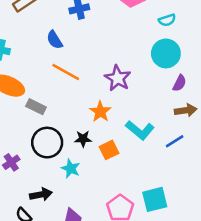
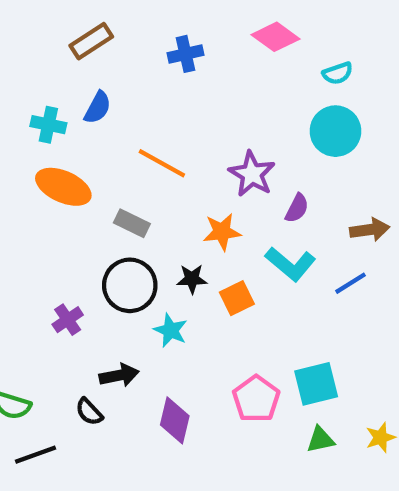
blue semicircle: (55, 40) -> (98, 108), moved, turned -120
purple semicircle: (180, 83) -> (297, 208), moved
gray rectangle: (36, 107) -> (132, 223), moved
orange star: (100, 112) -> (222, 232), turned 30

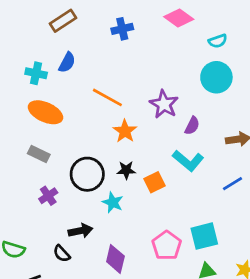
gray rectangle: (132, 223) -> (39, 154), moved
orange star: (222, 232) -> (125, 131), moved, turned -30
blue line: (350, 283) -> (233, 184), moved

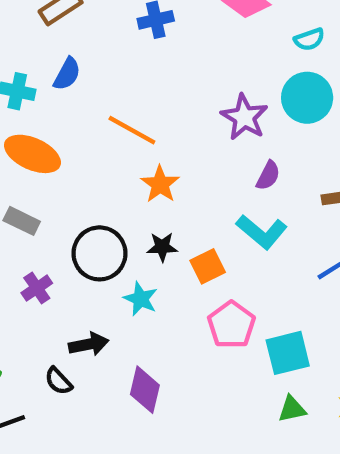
purple star: (164, 104) -> (244, 117), moved
pink pentagon: (167, 246) -> (231, 325), moved

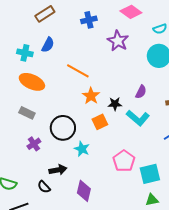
purple star: (244, 117) -> (118, 41), moved
black star: (162, 247) -> (115, 104), moved
orange square: (208, 266) -> (100, 122), moved

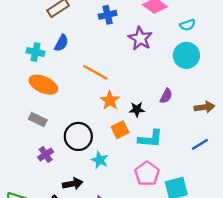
cyan L-shape: (138, 118) -> (150, 139), moved, turned -35

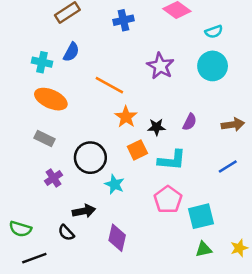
purple star: (140, 38) -> (160, 66), moved
purple semicircle: (166, 96) -> (190, 122), moved

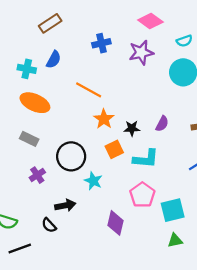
blue cross: (123, 20) -> (101, 43), moved
purple star: (160, 66) -> (141, 53), moved, turned 30
purple diamond: (117, 238) -> (115, 223), moved

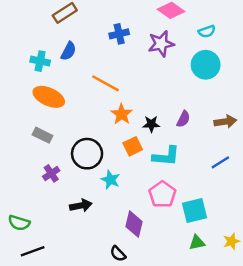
black semicircle: (49, 225) -> (118, 254), moved

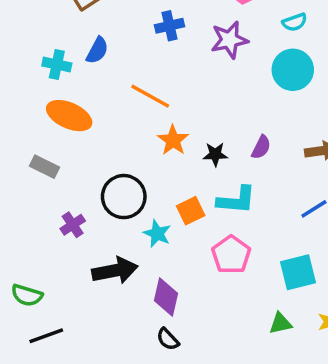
gray rectangle: (43, 135) -> (44, 167), moved
orange square: (133, 146) -> (191, 211), moved
black arrow: (81, 206) -> (115, 271), size x1.4
cyan square: (194, 210) -> (298, 272), moved
purple diamond: (134, 224) -> (166, 297), moved

